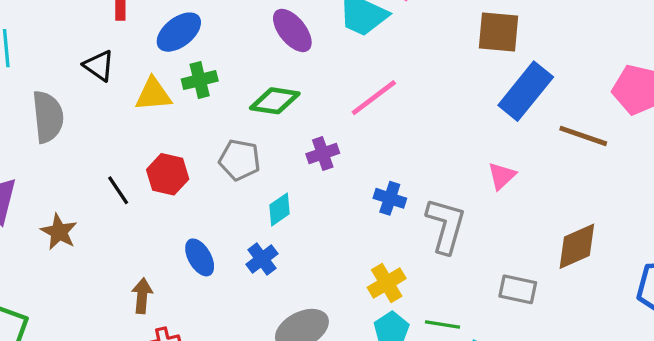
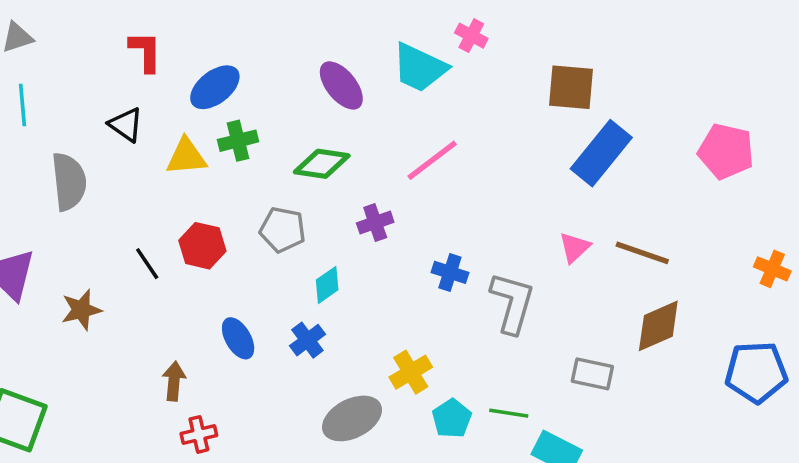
brown line: (583, 136) -> (642, 253), moved
brown star: (59, 232) -> (81, 310), turned 30
yellow cross: (387, 283) -> (411, 372), moved

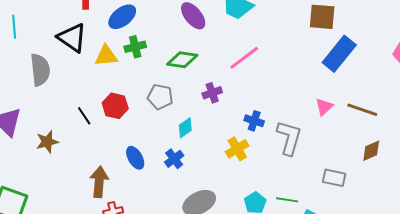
black triangle: (126, 125) -> (72, 38), size x1.5
brown diamond: (658, 326) -> (371, 151), size x0.7
yellow cross: (411, 372) -> (237, 149), moved
brown arrow: (174, 381) -> (99, 182), size x1.4

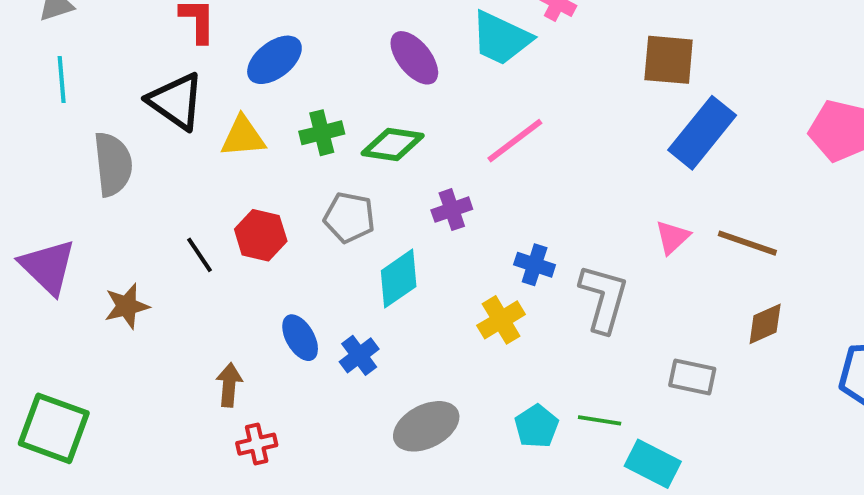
green cross: (135, 47) -> (322, 133), moved
cyan diamond: (185, 128) -> (399, 279), size x1.4
blue cross: (174, 159) -> (359, 355), moved
brown arrow: (99, 182) -> (229, 385), size x0.7

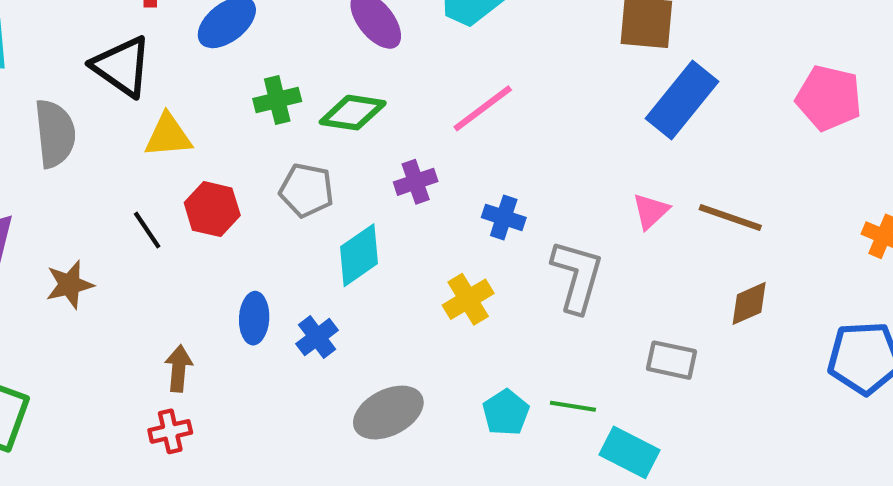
yellow triangle: (243, 137) -> (168, 136), moved
blue cross: (535, 265) -> (504, 217), moved
blue ellipse: (300, 338) -> (254, 318), turned 33
red cross: (257, 444) -> (170, 431), moved

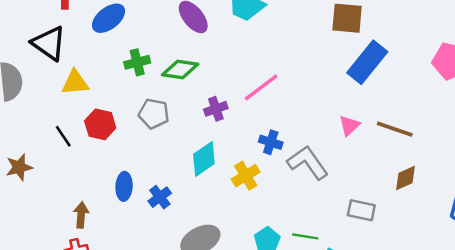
pink line: (483, 108) -> (261, 87), moved
blue cross: (504, 217) -> (271, 142), moved
cyan diamond: (359, 255) -> (204, 159), moved
gray L-shape: (577, 276) -> (308, 162), turned -51

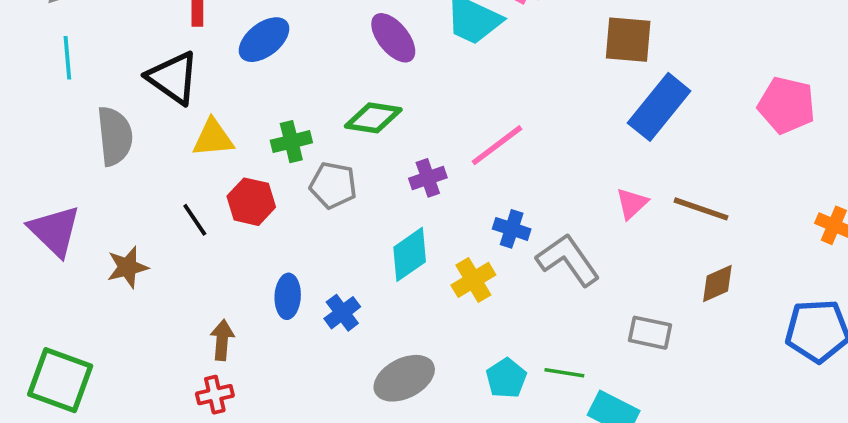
green cross: (137, 62) -> (291, 142), moved

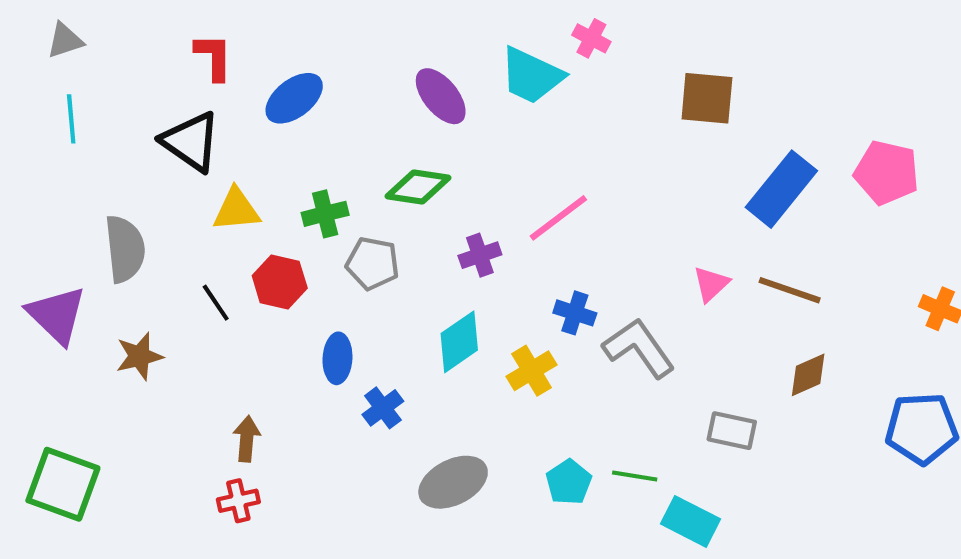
blue rectangle: (659, 107) -> (781, 189), moved
gray semicircle: (115, 136) -> (125, 249), moved
blue ellipse: (288, 296) -> (337, 358), moved

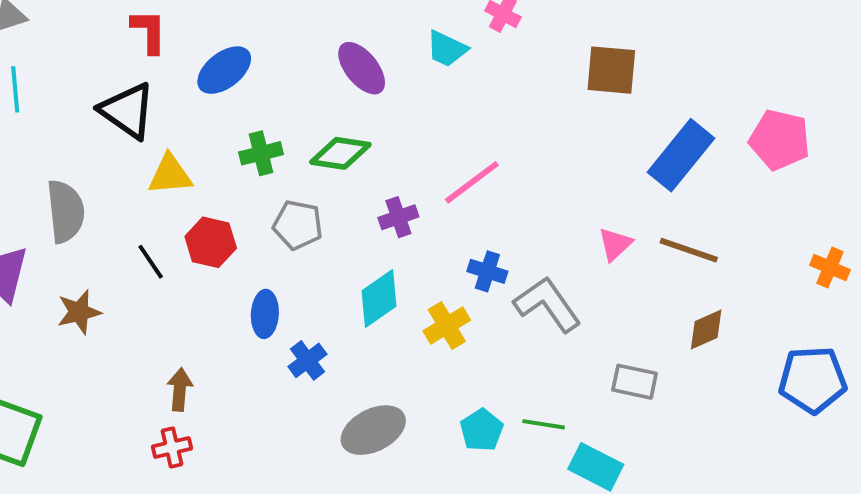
cyan trapezoid: (532, 76) -> (447, 49), size x0.7
green cross: (325, 214) -> (261, 153), moved

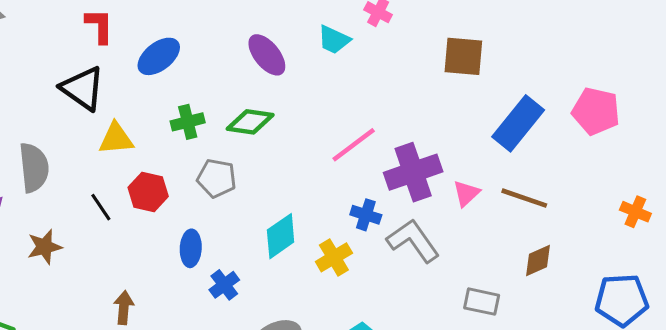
purple cross: (398, 217) -> (413, 172), moved, size x1.8

